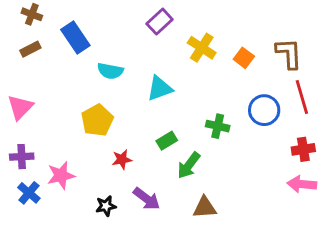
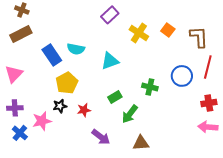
blue rectangle: (75, 38) -> (52, 55), moved
brown rectangle: (30, 49) -> (21, 34), size x1.5
orange square: (244, 58) -> (168, 30), moved
red line: (302, 97) -> (208, 67), turned 30
black star: (106, 206) -> (60, 106), moved

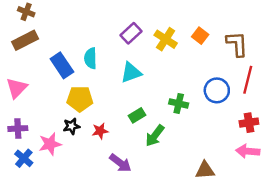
purple rectangle: (110, 15) -> (131, 33), moved
cyan semicircle: (76, 49) -> (91, 58), turned 78
yellow pentagon: (67, 83) -> (80, 99), turned 30
brown triangle: (141, 143) -> (205, 170), moved

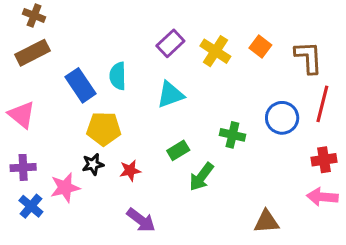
pink triangle: (17, 88) -> (22, 115), turned -35
purple arrow: (120, 163) -> (141, 220), moved

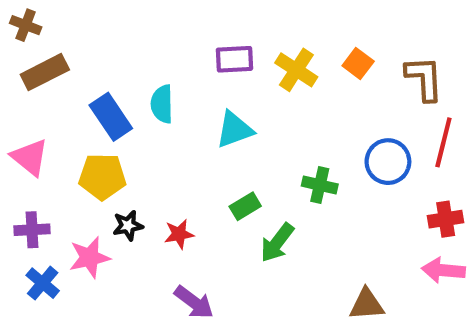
brown cross: (34, 15) -> (26, 25), moved
purple rectangle: (170, 43) -> (234, 59), turned 40
yellow pentagon: (104, 129) -> (102, 176), moved

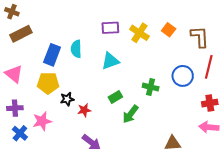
blue rectangle: (111, 117) -> (52, 55), turned 55
black star: (128, 226) -> (67, 99), moved

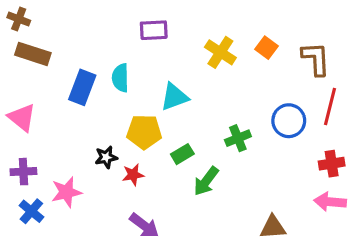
purple rectangle: (110, 28) -> (154, 30), moved
brown rectangle: (21, 34) -> (33, 54), turned 45
yellow pentagon: (48, 83) -> (144, 132), moved
green cross: (151, 87) -> (238, 138), turned -35

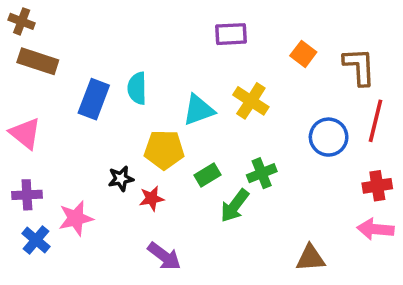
purple rectangle: (154, 30) -> (231, 34), moved
yellow cross: (220, 52) -> (251, 101), moved
green cross: (238, 138) -> (262, 173), moved

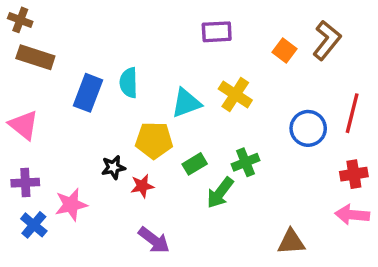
brown L-shape: (359, 67) -> (327, 40), moved, turned 42

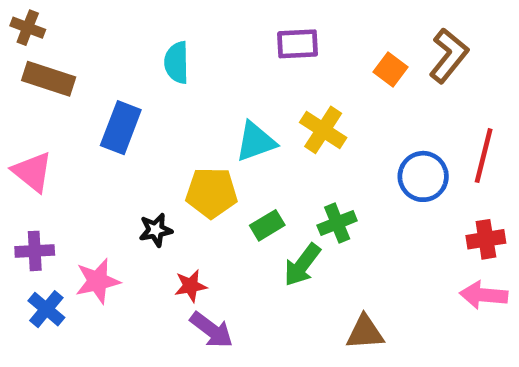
cyan semicircle: (129, 83) -> (177, 63), moved
red star: (142, 186) -> (191, 286), moved
brown triangle: (291, 242) -> (365, 332), moved

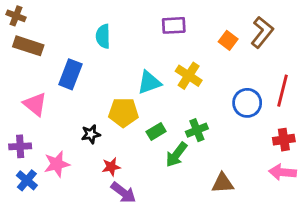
pink triangle: (32, 172) -> (35, 104), moved
brown triangle: (365, 332) -> (223, 183), moved

